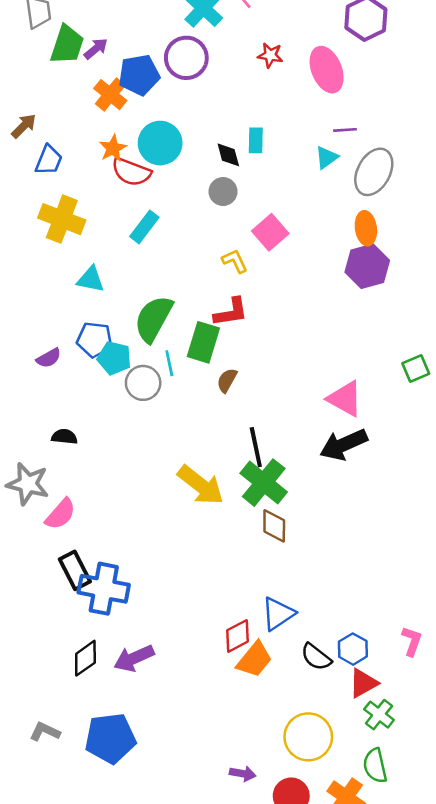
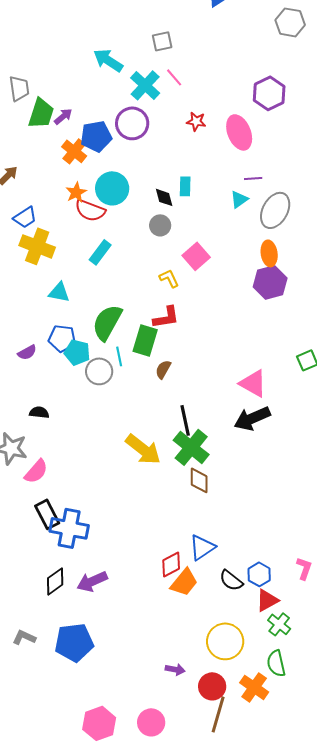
blue trapezoid: (49, 160) -> (25, 217), moved, turned 35

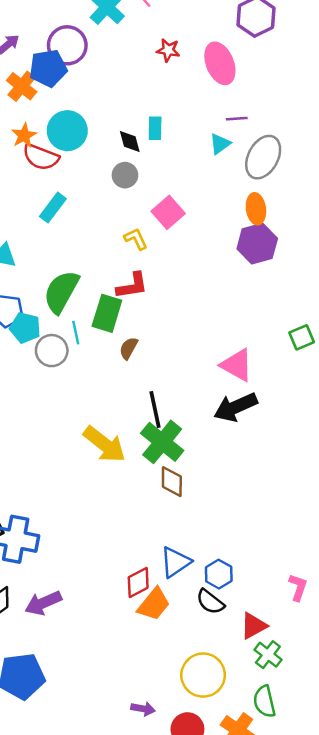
purple circle: (132, 123) -> (67, 45), moved
blue hexagon: (259, 574) -> (219, 574), moved

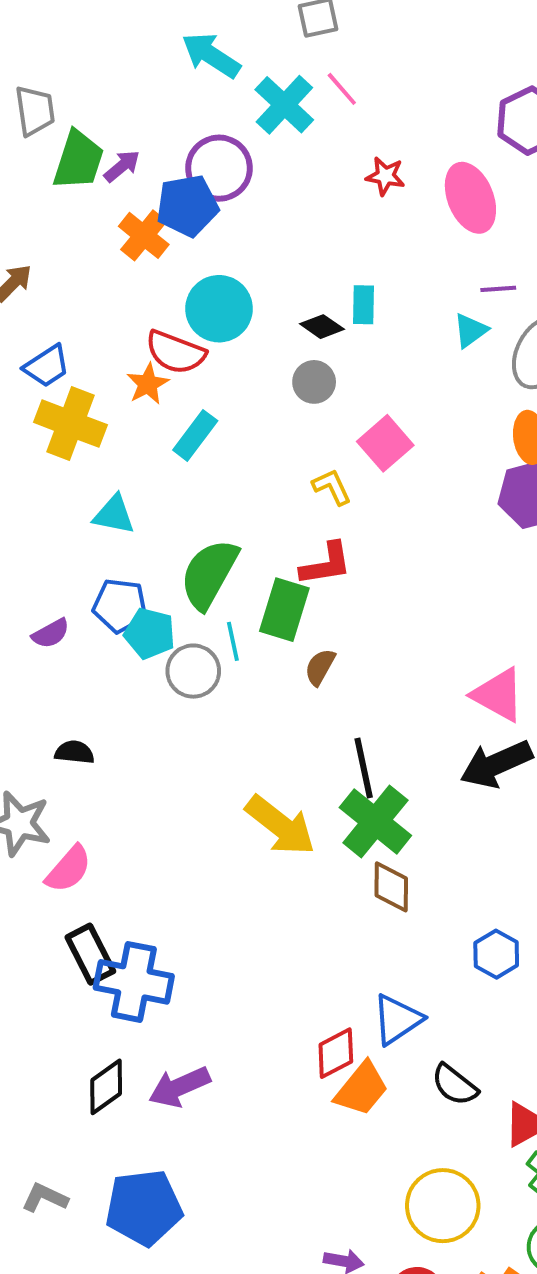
orange star: (24, 135) -> (148, 384), moved
black diamond: (130, 141) -> (322, 327), turned -40
blue hexagon: (219, 574) -> (496, 954), moved

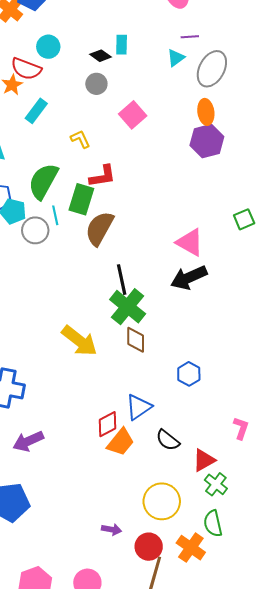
cyan circle: (219, 309) -> (48, 47), size x0.7
yellow L-shape: (332, 487) -> (80, 139), moved
brown semicircle: (320, 667) -> (99, 228), size x1.8
yellow arrow: (280, 825) -> (79, 341), moved

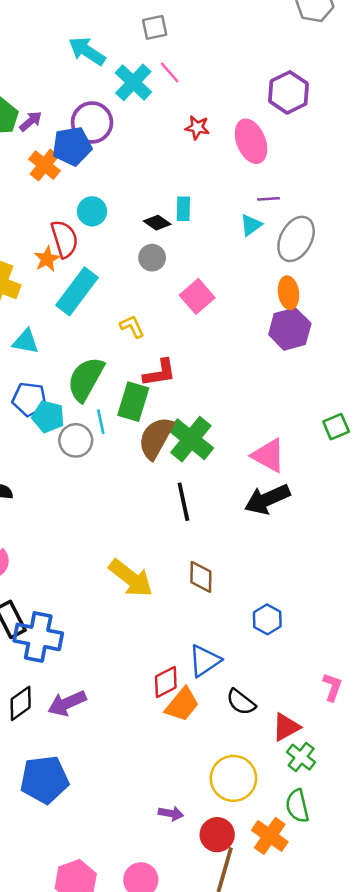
red semicircle: (26, 69) -> (64, 239), turned -128
cyan rectangle: (36, 111) -> (77, 291), size x1.5
green cross: (128, 307) -> (191, 439), moved

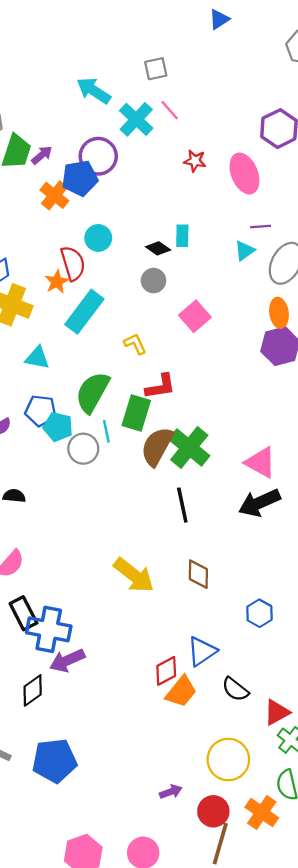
purple arrow: (67, 703) -> (67, 660), moved
purple arrow: (171, 813) -> (171, 792), turned -30

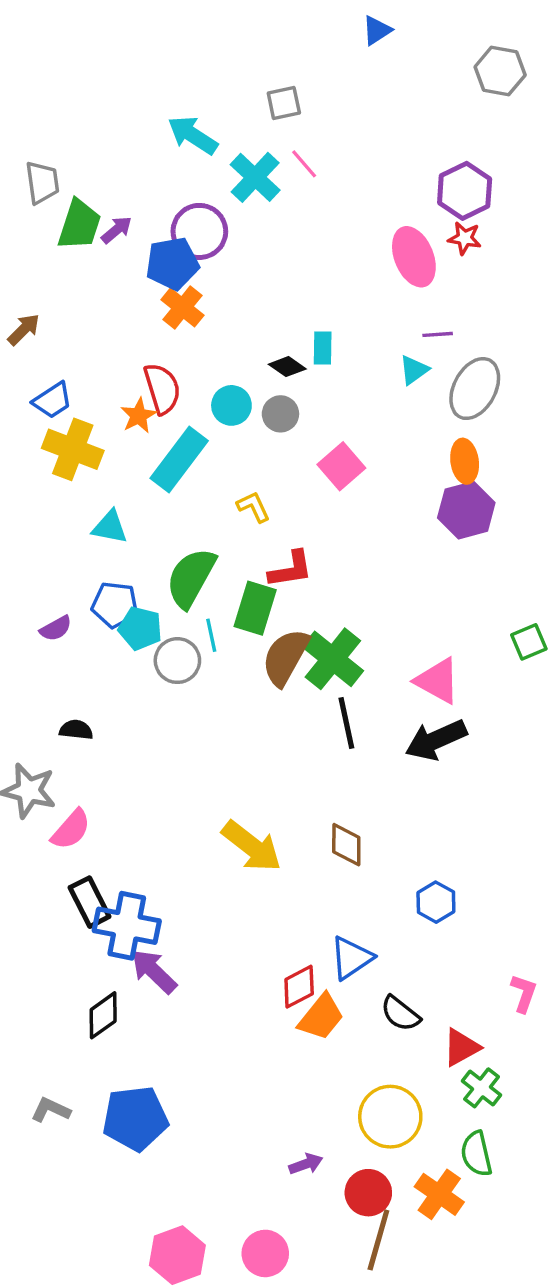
red star: (195, 161) -> (465, 238), moved
orange cross: (54, 195) -> (182, 307), moved
cyan circle: (98, 238) -> (231, 405), moved
black line: (182, 505) -> (346, 723), moved
purple arrow: (67, 660) -> (154, 971), turned 68

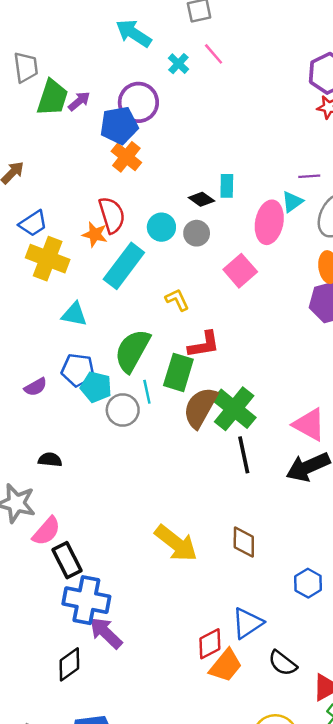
cyan cross: (255, 177) -> (178, 64), size x0.6
pink ellipse: (414, 257) -> (269, 222), moved, turned 33
orange star: (139, 416) -> (95, 234), turned -30
black rectangle: (90, 902) -> (67, 560), moved

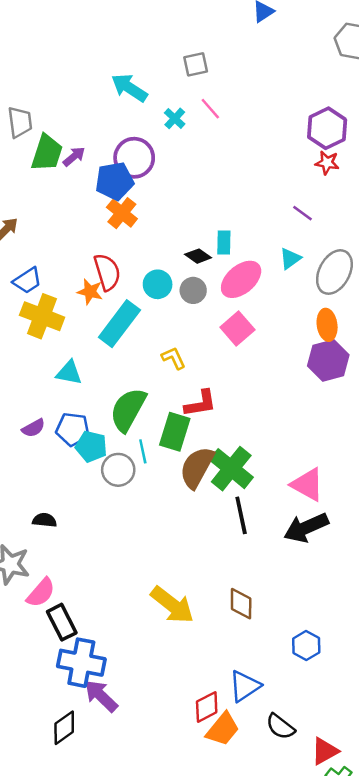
purple line: (309, 176) -> (303, 213), moved, turned 40
pink ellipse: (269, 222) -> (241, 279), moved, turned 39
purple semicircle: (36, 387) -> (33, 428), moved

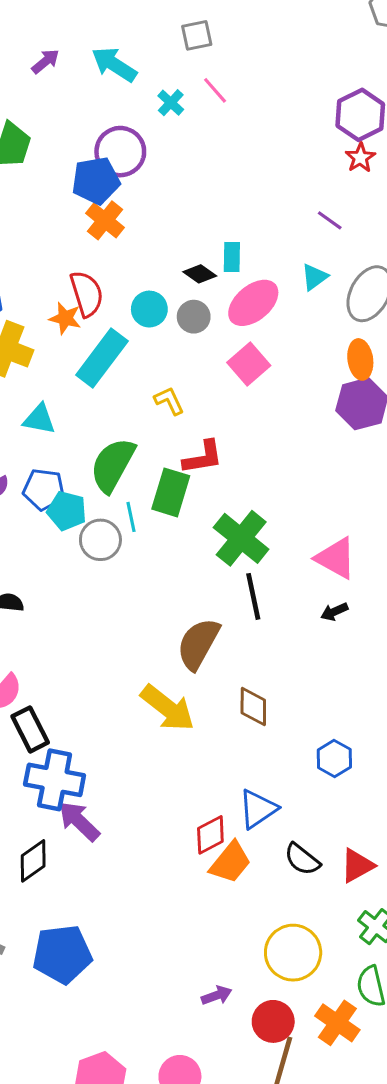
purple arrow: (74, 157) -> (45, 61), moved
red star: (327, 163) -> (360, 158), turned 30
brown semicircle: (197, 467) -> (198, 644), moved
black arrow: (306, 528) -> (334, 612), size x0.5
red triangle: (325, 751) -> (357, 865), moved

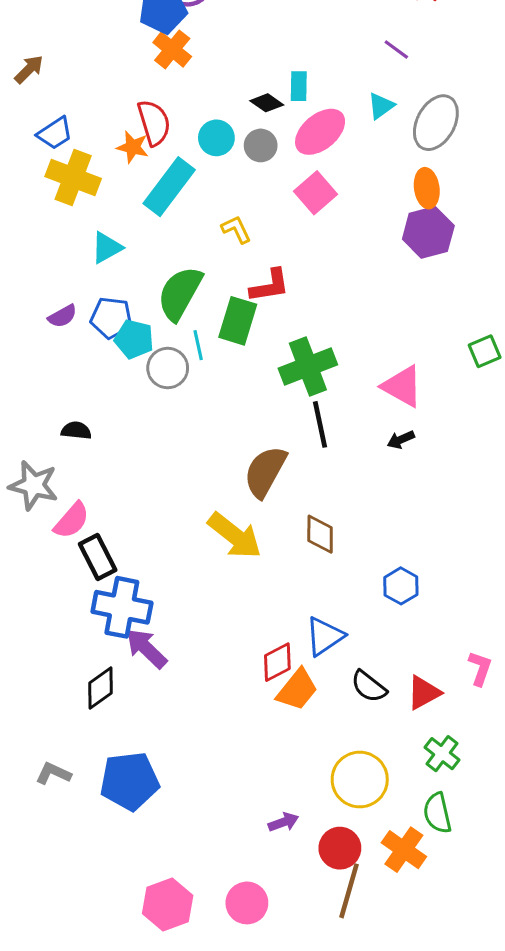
cyan triangle: (39, 419) -> (107, 248), turned -40
green cross: (241, 538) -> (308, 366), turned 30

